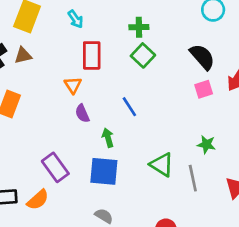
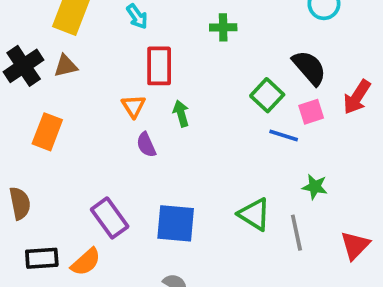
green square: (143, 55) -> (267, 95), moved
blue line: (129, 107) -> (284, 136), moved, turned -40
green arrow: (108, 138) -> (181, 114), moved

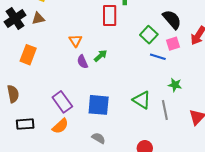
red rectangle: (159, 66) -> (110, 15), moved
green arrow: (181, 114) -> (101, 56), moved, turned 64
orange semicircle: (86, 262) -> (60, 126), moved

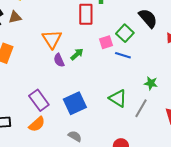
orange triangle: (75, 41) -> (52, 39), size x1.5
pink square: (173, 44) -> (106, 42), moved
blue line: (158, 57) -> (123, 55), moved
blue square: (99, 105) -> (75, 103), turned -30
gray line: (165, 110) -> (141, 108), turned 42

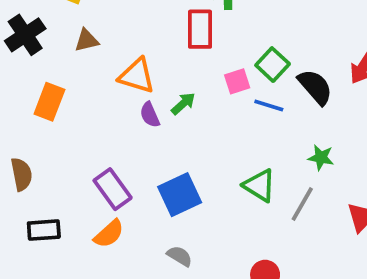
brown triangle: (15, 17) -> (87, 40), moved
black semicircle: (148, 18) -> (315, 87), moved
orange triangle: (52, 39) -> (137, 76), turned -40

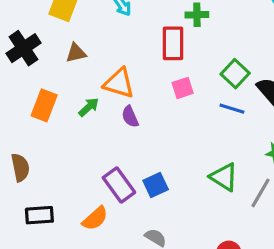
pink square: (237, 81) -> (183, 88), moved
green arrow: (183, 104) -> (89, 107), moved
purple rectangle: (113, 189) -> (119, 185), moved
blue square: (180, 195) -> (156, 185), size x0.7

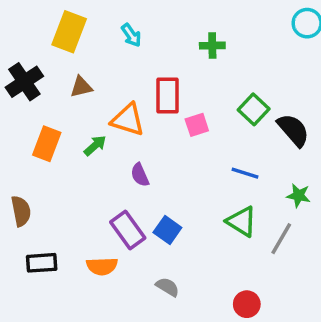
red rectangle: (173, 43) -> (167, 96), moved
blue line: (232, 109) -> (245, 173), moved
purple semicircle: (130, 117) -> (140, 175), moved
blue square: (156, 185) -> (167, 230), turned -30
orange semicircle: (95, 218) -> (102, 266), turned 40

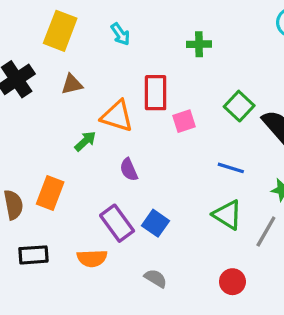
orange rectangle: (47, 144) -> (50, 193), moved
red circle: (247, 304) -> (232, 282), moved

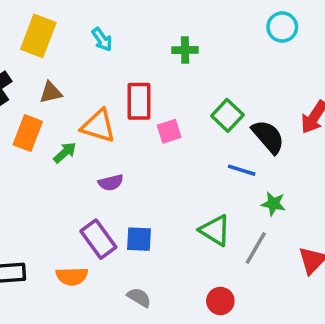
blue line: (231, 168) -> (242, 170), moved
purple semicircle: (129, 170) -> (111, 183), turned -80
orange rectangle: (50, 193) -> (28, 133), moved
blue square: (156, 223) -> (139, 239), turned -32

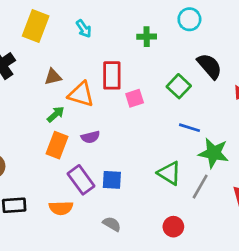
cyan circle: (282, 27) -> (189, 19), moved
brown triangle: (51, 92) -> (53, 77), moved
orange rectangle: (28, 133) -> (57, 145), moved
black semicircle: (268, 137) -> (210, 66), moved
green star: (273, 204) -> (214, 153), size x1.6

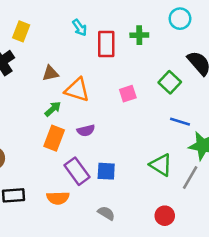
yellow rectangle: (36, 26) -> (21, 31), moved, size x0.7
red rectangle: (112, 75) -> (106, 44), moved

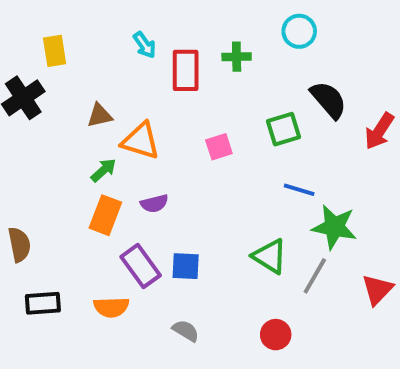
yellow rectangle: (21, 31) -> (55, 51), turned -30
green square: (170, 82) -> (283, 129), turned 30

